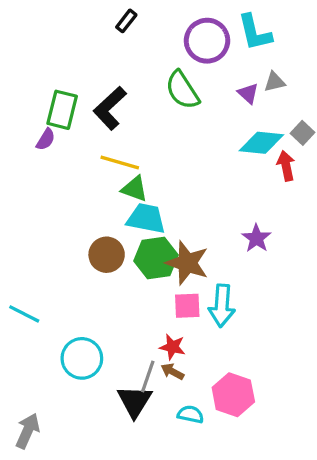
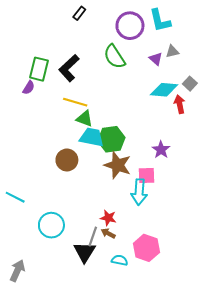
green hexagon: (156, 258) -> (111, 139), moved
pink square: (187, 306) -> (146, 176), moved

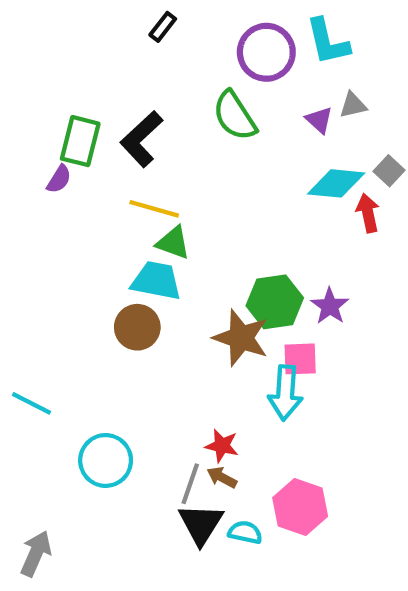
cyan trapezoid: (92, 137) -> (156, 281), moved
green hexagon: (111, 139) -> (275, 302), moved
black triangle: (84, 252) -> (201, 524), moved

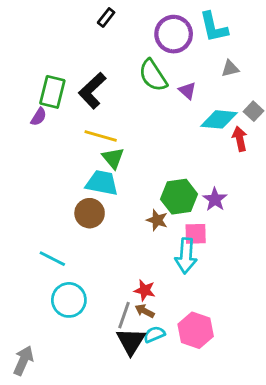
purple triangle: (319, 120) -> (187, 91), moved
green triangle: (173, 243) -> (113, 158), turned 30
brown star: (241, 338) -> (157, 220), size x0.6
cyan line: (32, 403) -> (52, 259), moved
cyan semicircle: (245, 532) -> (154, 334), moved, turned -35

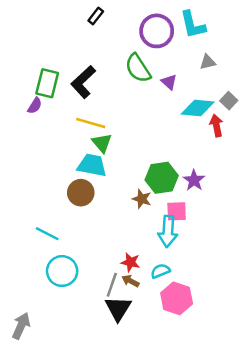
cyan semicircle: (154, 334) -> (160, 271), moved

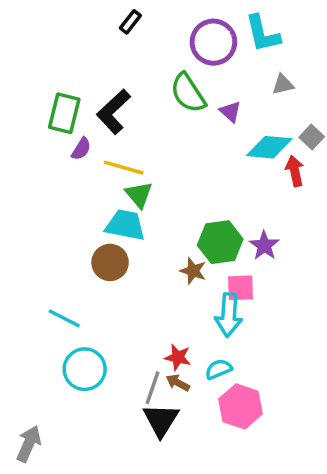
purple semicircle: (35, 106) -> (81, 149), moved

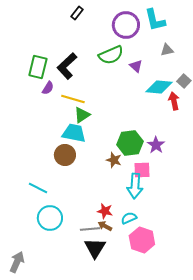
green semicircle: (188, 93) -> (111, 55), turned -80
green triangle: (139, 195) -> (82, 115), turned 36
gray line: (152, 388) -> (90, 229), turned 66

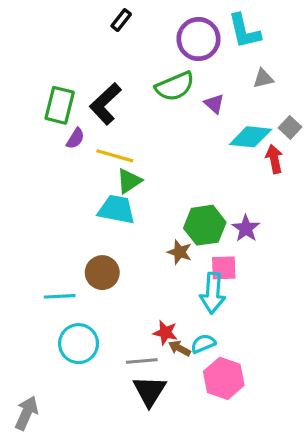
brown circle: (65, 155) -> (102, 273), moved
cyan line: (38, 188) -> (60, 296), turned -30
brown arrow: (105, 226) -> (180, 348), moved

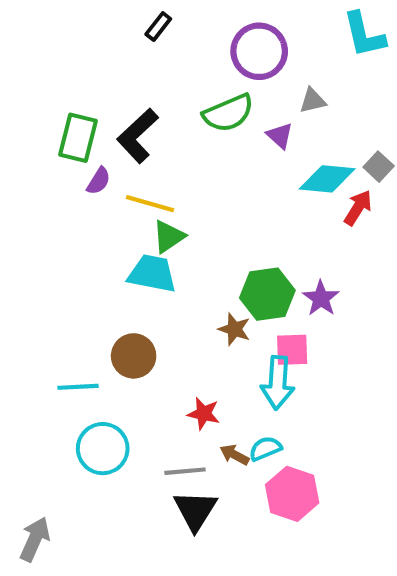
cyan L-shape: (244, 31) -> (364, 35), moved
gray triangle: (263, 78) -> (313, 101), moved
red arrow: (274, 159) -> (358, 208), turned 44
red star: (165, 333) -> (204, 414), moved

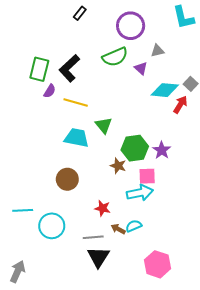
green triangle: (169, 237) -> (104, 125), moved, turned -36
cyan arrow: (278, 383) -> (140, 193), turned -105
cyan line: (78, 387) -> (23, 210), moved
pink hexagon: (292, 494) -> (158, 264), moved

